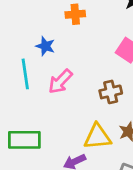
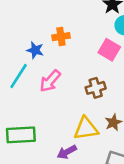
orange cross: (75, 14) -> (61, 37), moved
cyan line: (25, 74) -> (19, 76), turned 44

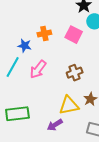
pink square: (109, 50) -> (74, 35), moved

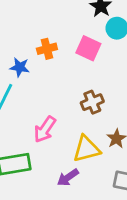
pink arrow: (38, 69) -> (45, 129), moved

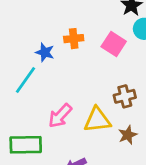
brown cross: (92, 102) -> (125, 96), moved
yellow triangle: (86, 149) -> (97, 120), moved

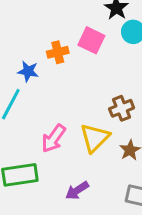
pink square: (114, 44) -> (91, 40), moved
yellow triangle: (97, 120) -> (95, 138), turned -32

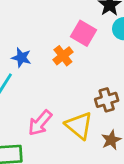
orange cross: (58, 52) -> (63, 56), moved, turned -30
yellow triangle: (95, 138) -> (79, 126), turned -40

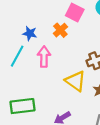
pink arrow: (40, 123) -> (44, 57), moved, turned 144

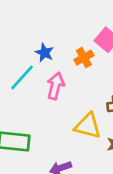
yellow triangle: (76, 81) -> (88, 126), turned -35

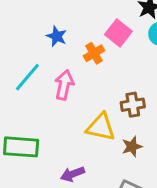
blue star: (44, 53) -> (57, 36), moved

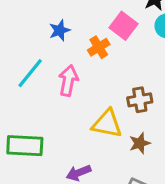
blue star: (57, 36) -> (60, 30), turned 30

